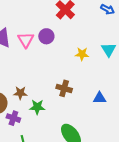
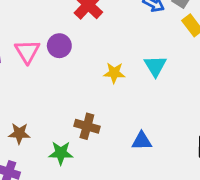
green star: (37, 107) -> (61, 153), moved

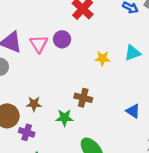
cyan triangle: (155, 66) -> (132, 53), turned 42
blue triangle: (142, 141) -> (133, 111), moved, turned 35

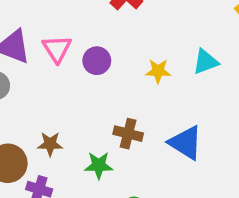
purple circle: (62, 39) -> (97, 61), moved
blue triangle: (133, 111) -> (186, 143), moved, size x1.5

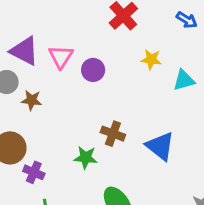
yellow star: (158, 71) -> (151, 59), moved
brown star: (50, 144) -> (32, 100), moved

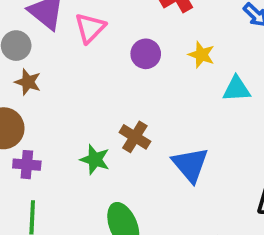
purple circle: (93, 70) -> (146, 54), moved
brown star: (32, 100) -> (28, 82), moved
purple cross: (34, 172) -> (27, 165), turned -30

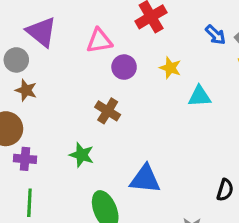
pink triangle: (90, 28) -> (99, 41), moved, turned 36
brown cross: (135, 137) -> (108, 111), moved
blue triangle: (190, 165) -> (145, 179), moved, turned -44

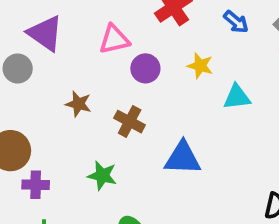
blue arrow: (215, 35) -> (236, 22), moved
brown star: (26, 90) -> (78, 104), moved
blue triangle: (145, 179) -> (183, 158), moved

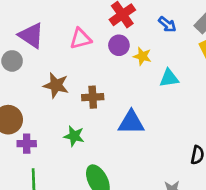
purple circle: (145, 68) -> (119, 45), moved
brown star: (78, 104) -> (56, 85), size x1.4
brown cross: (130, 122) -> (93, 97), turned -30

